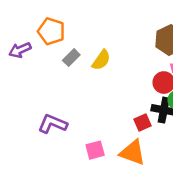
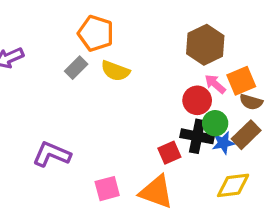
orange pentagon: (51, 31) -> (96, 33), moved
yellow semicircle: (101, 60) -> (115, 71), turned 75

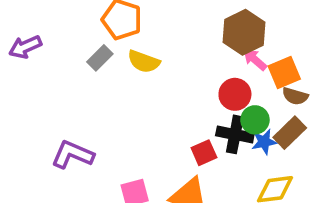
pink arrow: (215, 84) -> (255, 60), moved

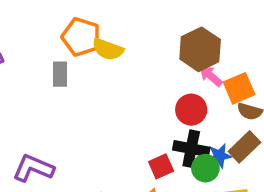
gray rectangle: (100, 58) -> (60, 74), turned -45
yellow semicircle: (144, 61) -> (108, 49), moved
green circle: (255, 120) -> (205, 168), moved

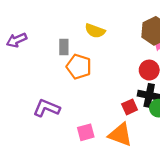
orange pentagon: (81, 37) -> (79, 67), moved

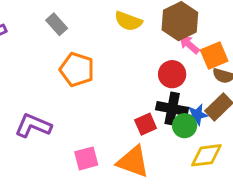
yellow semicircle: (95, 31) -> (128, 21), moved
gray rectangle: (64, 47) -> (57, 24), moved, turned -42

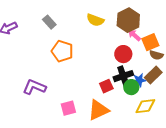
black cross: (172, 109) -> (123, 76), turned -30
orange triangle: (133, 162) -> (98, 110), turned -45

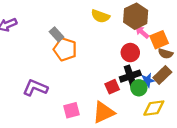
gray rectangle: (49, 22) -> (57, 34), moved

